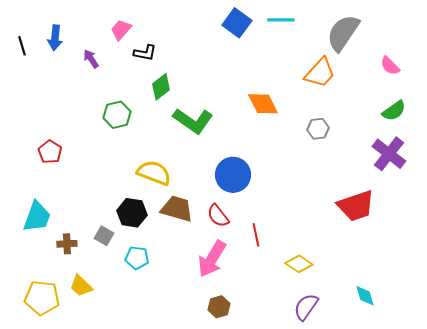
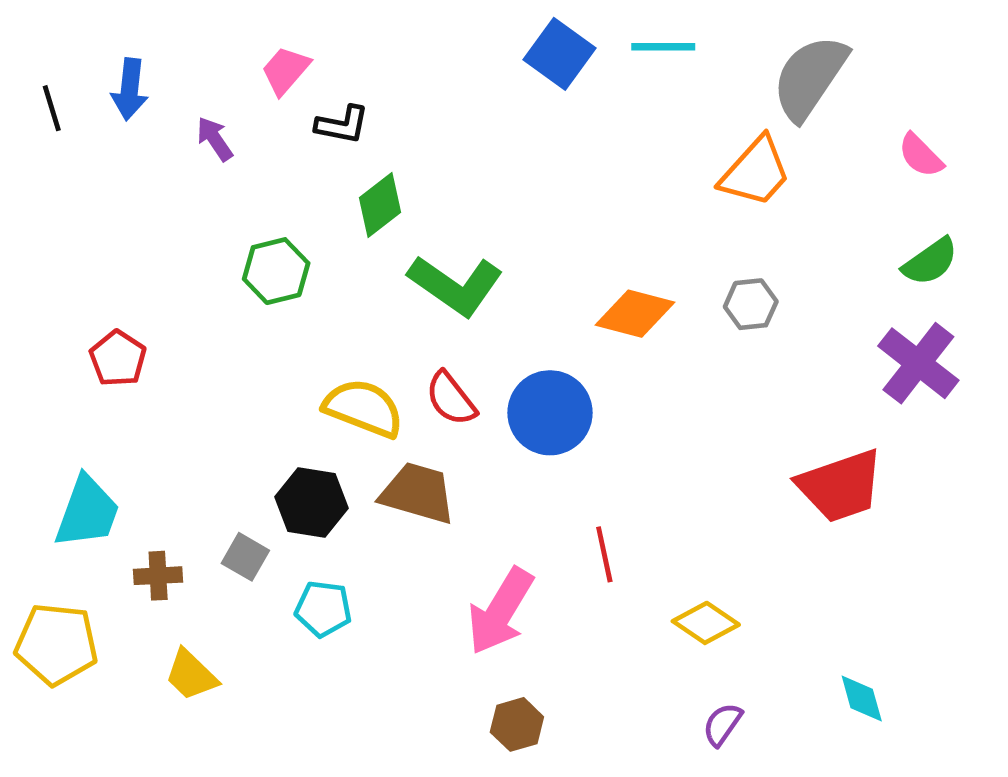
orange diamond: (263, 104) -> (635, 314), moved, turned -48
red semicircle: (218, 216) -> (451, 399), moved
yellow pentagon: (42, 298) -> (56, 644), moved
purple semicircle: (306, 307) -> (722, 724), size x0.7

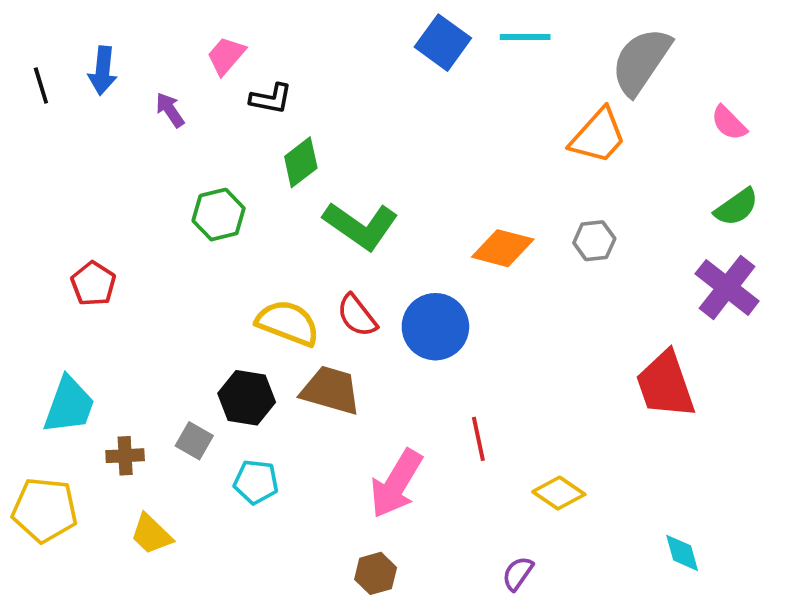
red trapezoid: (840, 486) -> (665, 385), turned 90
brown hexagon: (517, 724) -> (376, 573), moved
purple semicircle: (722, 724) -> (518, 573), moved

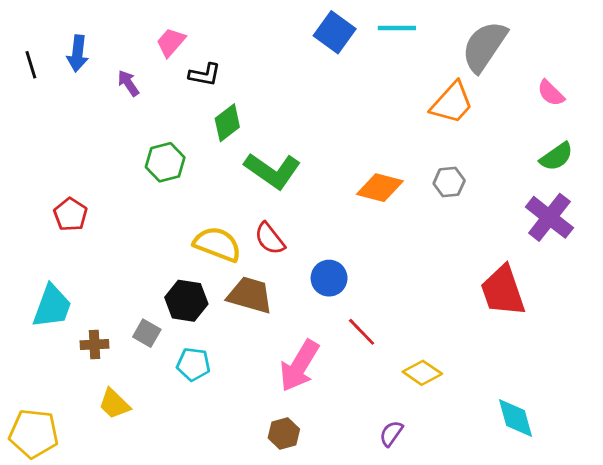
blue circle: (435, 327) -> (329, 278), moved, size x0.7
red line: (478, 439) -> (362, 332), turned -32
yellow pentagon: (45, 510) -> (34, 434), moved
cyan diamond: (682, 553) -> (516, 418), size x1.4

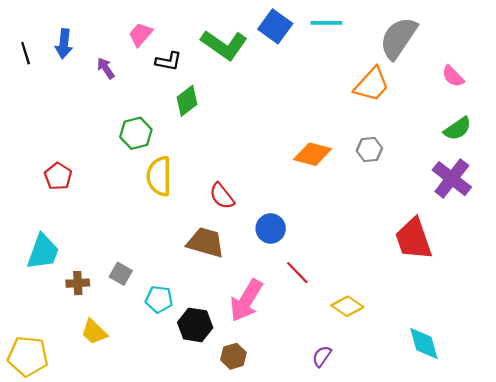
green L-shape: (273, 171) -> (224, 45), moved
yellow semicircle: (217, 244) -> (159, 176), moved, turned -111
black hexagon: (186, 301) -> (195, 325), moved

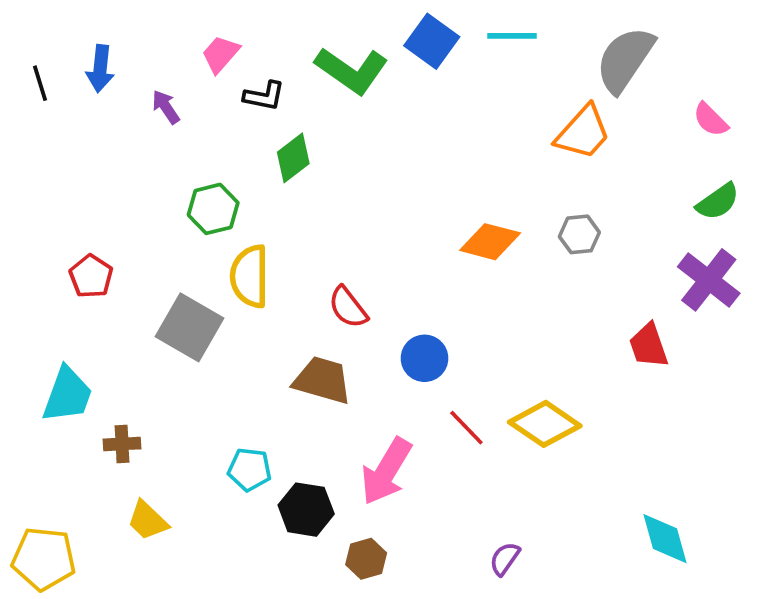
red trapezoid: (414, 239) -> (649, 346), moved, size x0.7
gray square: (121, 274) -> (189, 327), moved, size x1.8
yellow diamond: (347, 306) -> (545, 424), moved, size x1.4

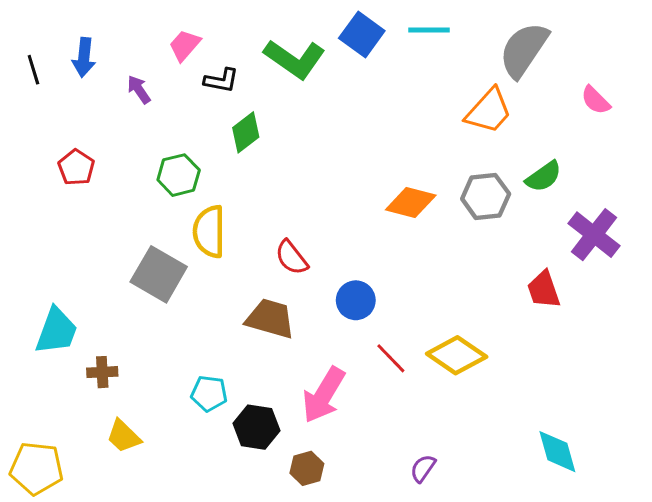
green semicircle: (718, 202) -> (544, 177), moved
gray hexagon: (579, 234) -> (486, 196), size x1.4
red pentagon: (91, 276) -> (76, 167), moved

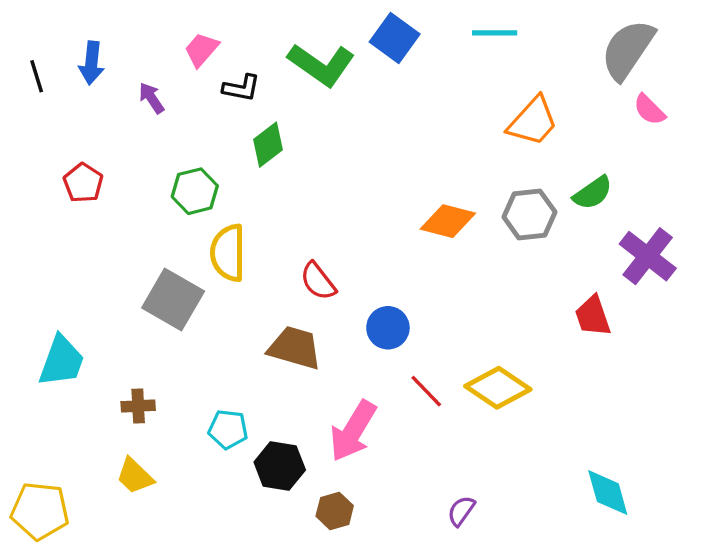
cyan line: (429, 30) -> (495, 33), moved
gray semicircle: (524, 50) -> (628, 50), moved
brown cross: (102, 372) -> (138, 406), moved

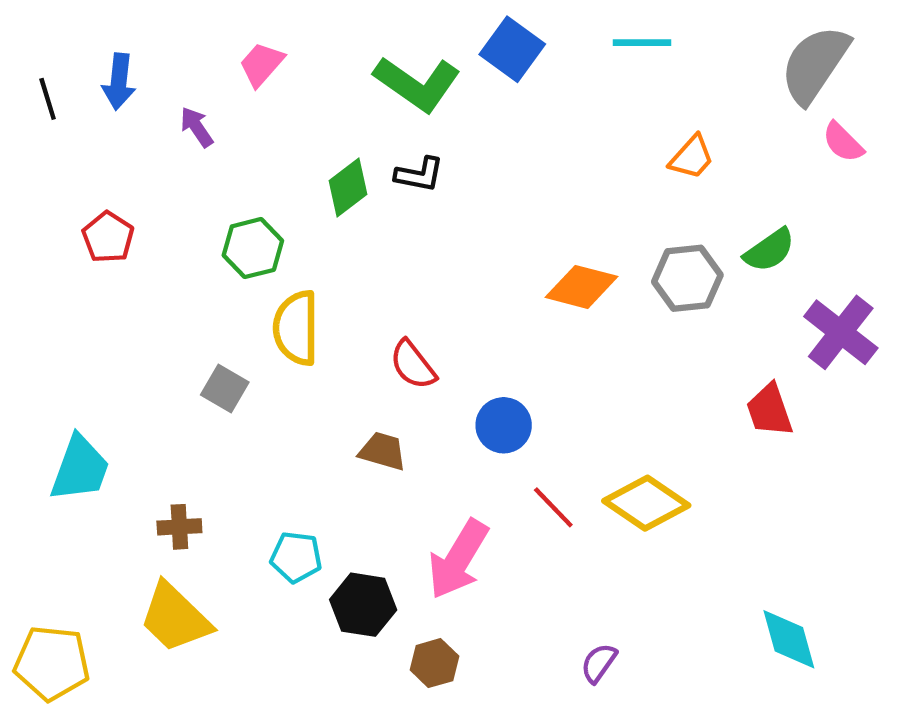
black L-shape: (241, 88) -> (419, 175), moved
orange trapezoid: (533, 121) -> (692, 157), size x0.7
gray square: (173, 299) -> (225, 389), size x0.6
brown trapezoid: (295, 348) -> (383, 451), size x0.7
yellow trapezoid: (135, 476) -> (175, 618), size x1.5

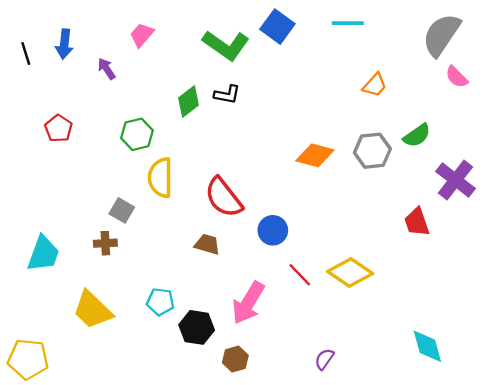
red semicircle: (413, 365) -> (224, 198), size x1.5
brown cross: (179, 527) -> (105, 243), moved
yellow trapezoid: (175, 618) -> (92, 310), moved

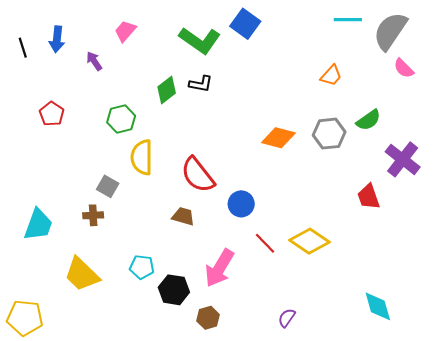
cyan line: (348, 23) -> (348, 20), moved

